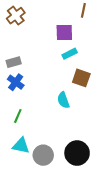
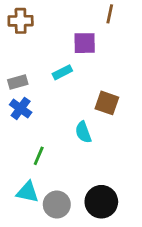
brown cross: (16, 16) -> (21, 21), turned 36
cyan rectangle: (70, 54) -> (62, 72), moved
green line: (18, 116) -> (39, 156), moved

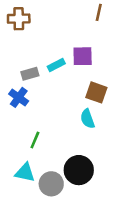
purple square: (85, 43) -> (83, 56), moved
gray rectangle: (18, 82) -> (30, 74), moved
cyan semicircle: (83, 132) -> (88, 119), moved
black circle: (101, 202) -> (79, 170), moved

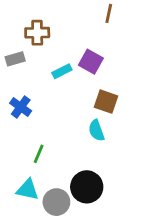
brown cross: (19, 19) -> (37, 33), moved
purple square: (83, 56) -> (91, 62), turned 30
gray rectangle: (30, 74) -> (15, 59), moved

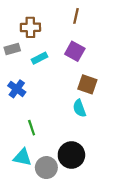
brown line: (109, 13) -> (76, 16), moved
cyan rectangle: (62, 71) -> (40, 58), moved
green line: (39, 154) -> (32, 128), turned -42

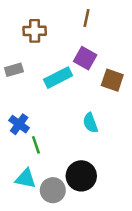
gray rectangle: (12, 49) -> (14, 70), moved
cyan rectangle: (40, 58) -> (58, 78), moved, size x1.5
brown square: (87, 84) -> (112, 80), moved
blue cross: (17, 89) -> (19, 124), moved

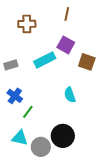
gray rectangle: (14, 70) -> (11, 65), moved
green line: (36, 145) -> (28, 112), turned 56

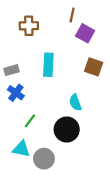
purple square: (66, 45) -> (85, 33), moved
cyan rectangle: (45, 60) -> (48, 65), turned -60
blue cross: (15, 96) -> (16, 93), moved
black circle: (63, 136) -> (67, 129), moved

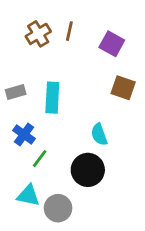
brown line: (72, 15) -> (69, 31), moved
brown cross: (29, 26) -> (38, 34), turned -30
cyan rectangle: (48, 65) -> (52, 98), moved
blue cross: (16, 93) -> (24, 134), moved

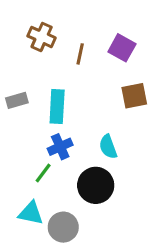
brown line: (69, 31) -> (80, 54), moved
brown cross: (38, 34) -> (42, 37), turned -35
brown square: (123, 88) -> (134, 96), turned -30
blue cross: (24, 134) -> (60, 147), moved, turned 30

